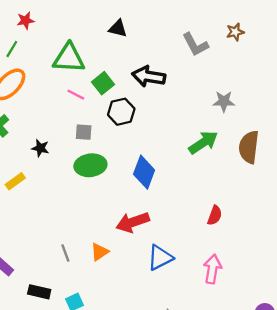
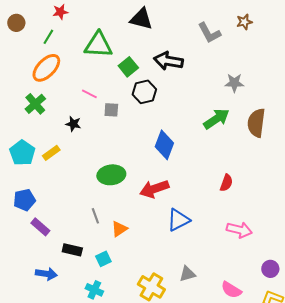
black triangle: (118, 29) -> (141, 19), size x1.4
pink line: (76, 95) -> (89, 94), moved
green ellipse: (90, 165) -> (111, 175), moved
orange triangle: (100, 252) -> (119, 229), moved
pink arrow: (212, 269) -> (239, 230), moved, turned 95

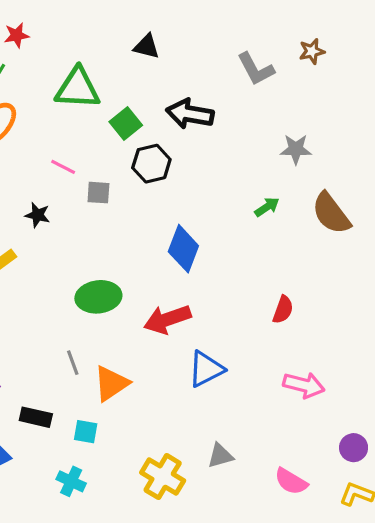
black triangle: (141, 19) -> (147, 47), size x0.7
green arrow: (216, 119) -> (267, 207), size x0.6
brown semicircle: (256, 123) -> (331, 213), turned -44
orange triangle: (119, 229) -> (111, 383), size x1.4
cyan square: (103, 259) -> (86, 432), turned 35

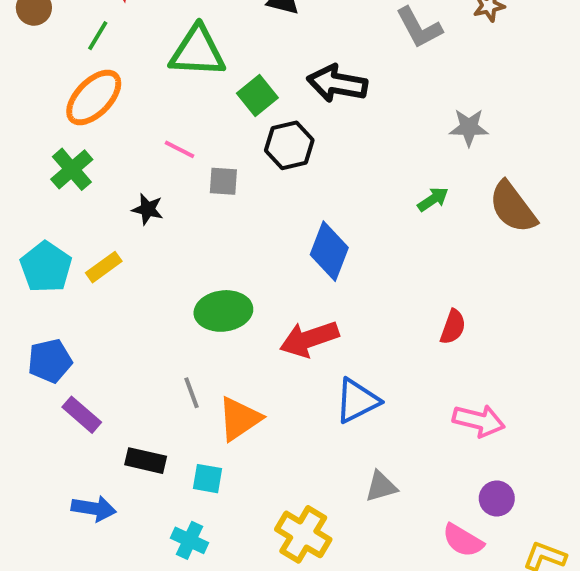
purple circle: (354, 448) -> (497, 498), moved
gray triangle: (220, 456) -> (381, 487), moved

